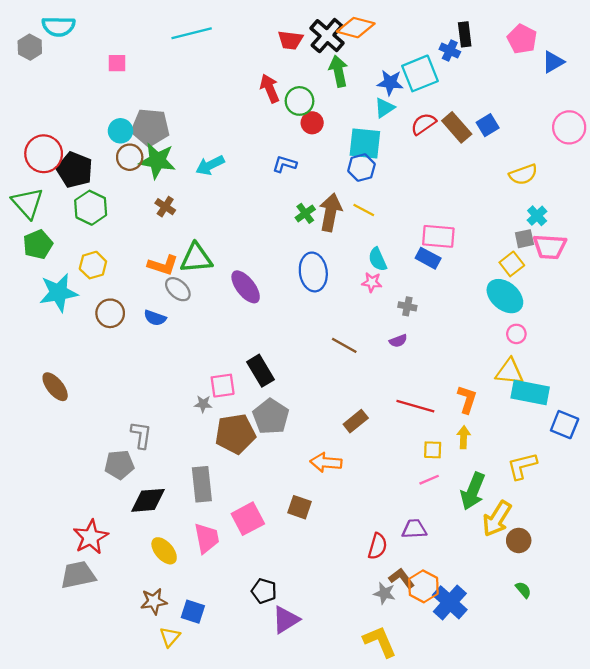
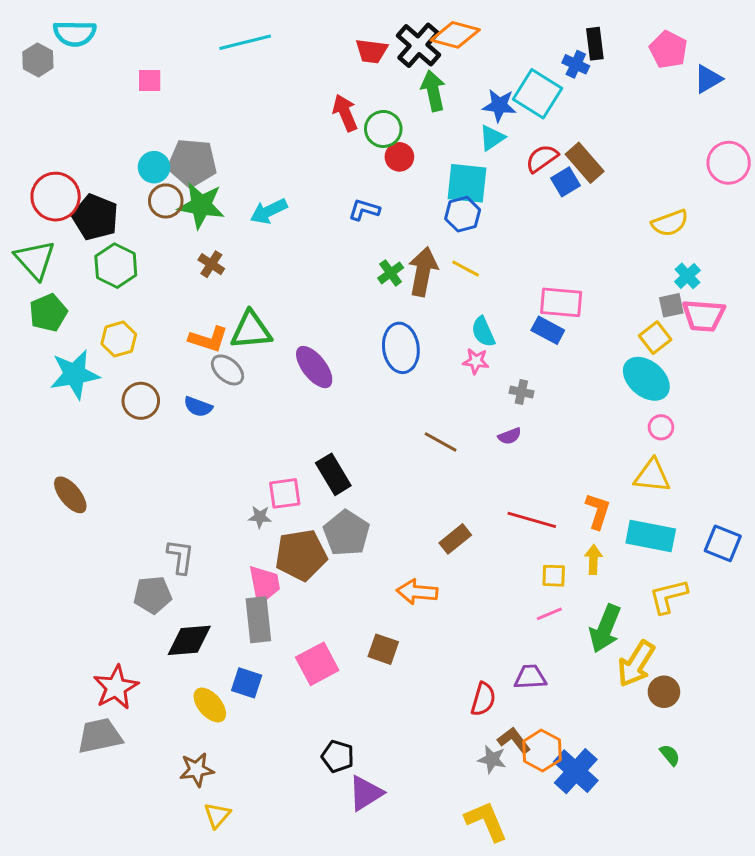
cyan square: (420, 73) -> (538, 94), turned -36
blue square: (488, 125) -> (565, 182), moved
cyan rectangle: (530, 392) -> (651, 536), moved
pink trapezoid: (207, 538) -> (264, 585), moved
blue square: (193, 612) -> (247, 683), moved

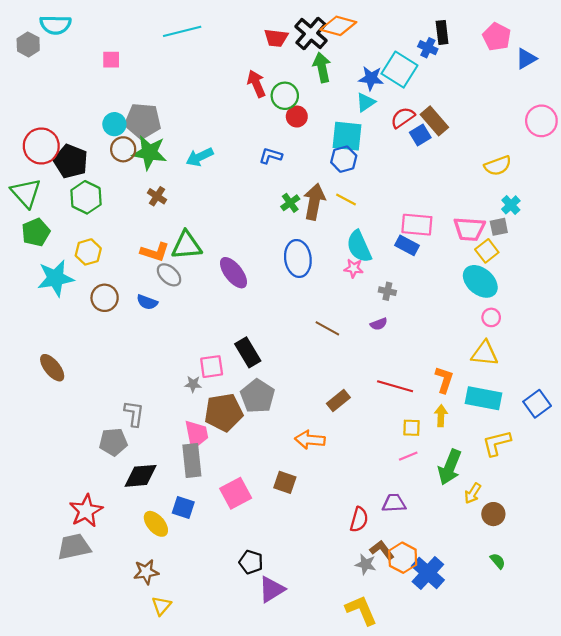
pink trapezoid: (704, 316) -> (469, 229), moved
cyan semicircle: (483, 332) -> (359, 246), size x1.4
blue square: (723, 543) -> (537, 404), turned 32
yellow arrow: (636, 664) -> (473, 493), size x0.6

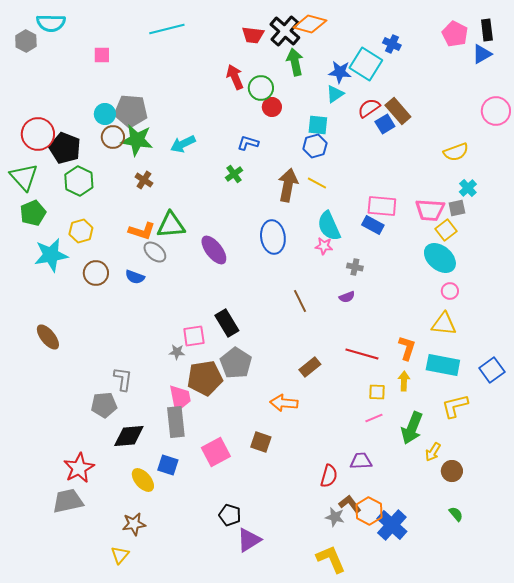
black rectangle: (442, 32) -> (487, 30), moved
cyan square: (347, 136) -> (318, 125), size x0.7
green cross: (290, 203) -> (234, 174), moved
brown line: (327, 328) -> (300, 301), turned 35
yellow triangle: (161, 606) -> (120, 555), moved

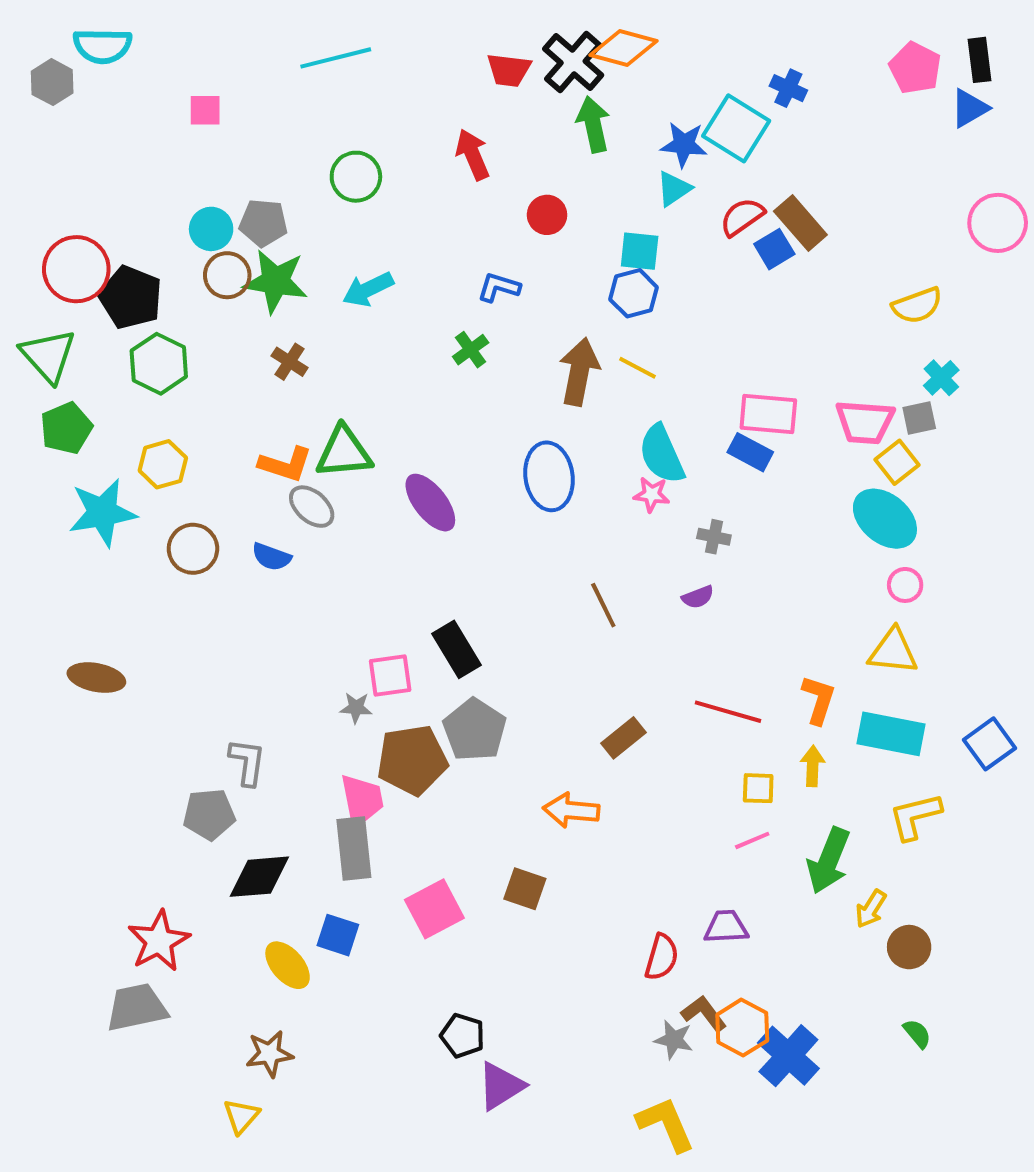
green circle: (261, 88) -> (356, 177), moved
gray pentagon: (131, 111) -> (263, 223), size x0.7
brown ellipse: (48, 337) -> (96, 678), turned -40

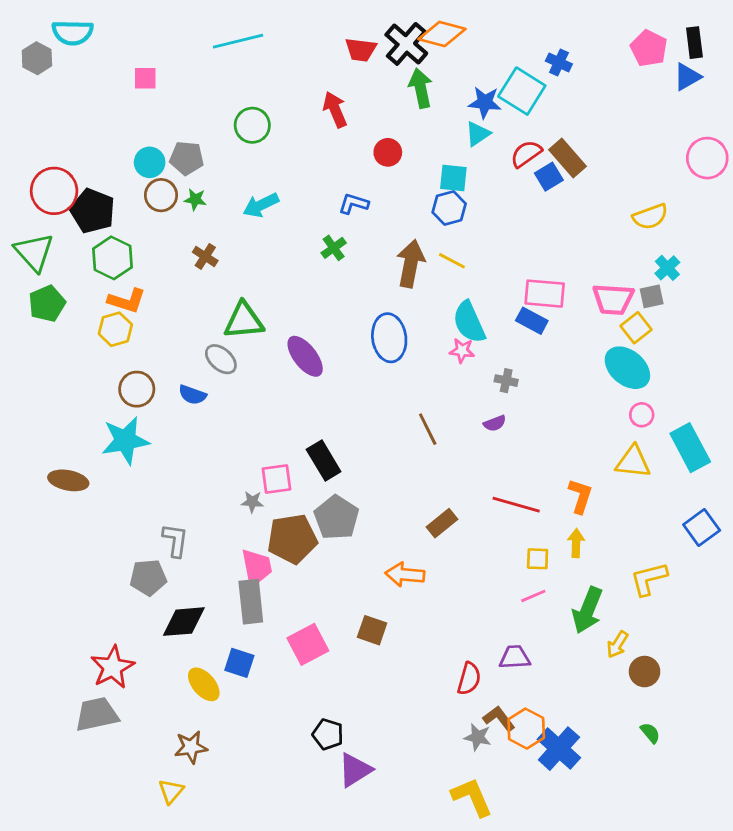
green star: (275, 281) -> (195, 199), size x0.5
orange L-shape: (286, 464) -> (127, 301), moved
cyan star: (102, 513) -> (125, 440), moved
cyan rectangle: (891, 734) -> (690, 448), moved, turned 51

